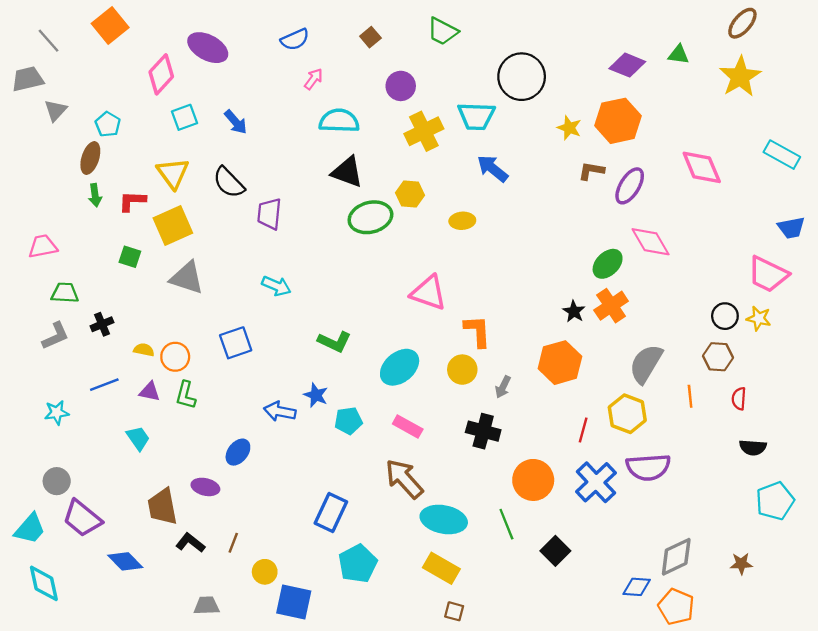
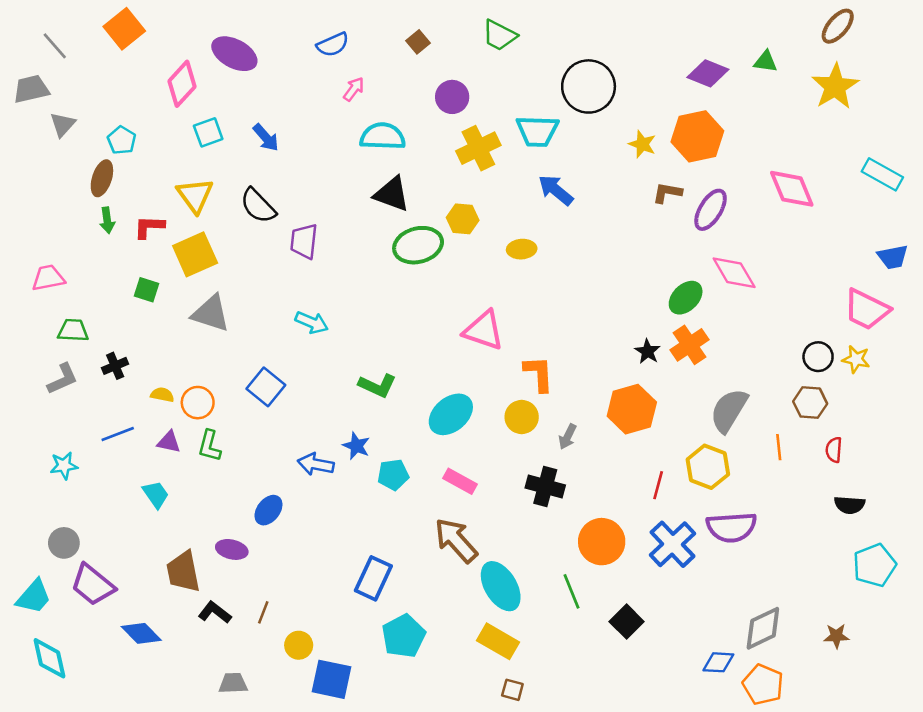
blue square: (236, 343) -> (266, 387), turned -32
cyan ellipse: (444, 519) -> (501, 586), turned 48

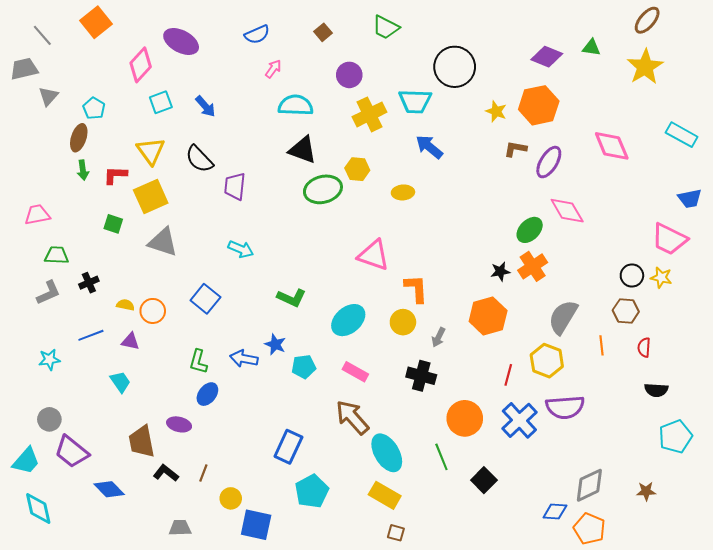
black star: (648, 351) -> (500, 271), turned 30
green L-shape: (209, 446) -> (198, 362), moved

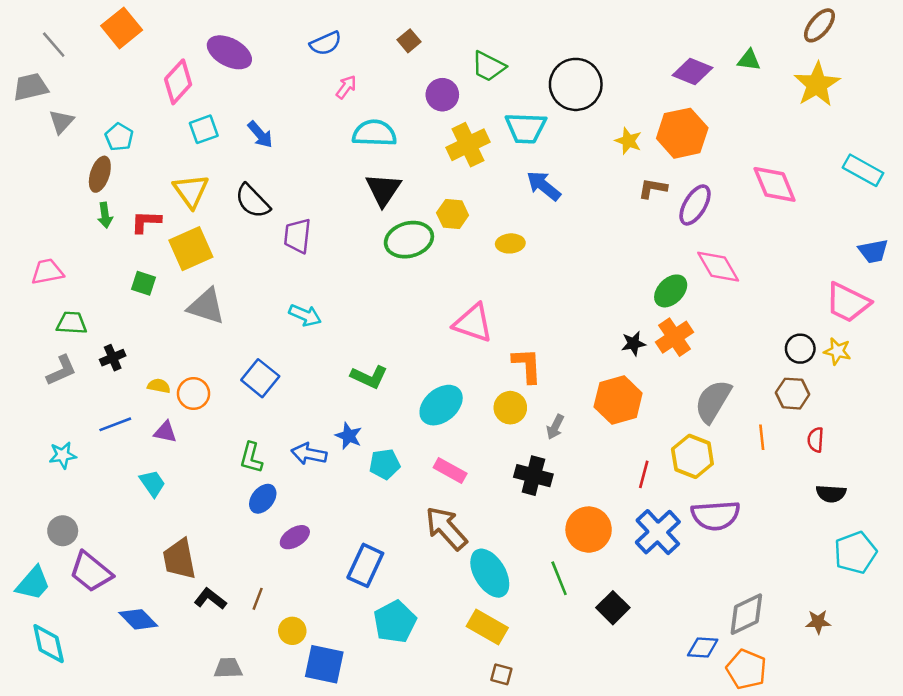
green trapezoid: (386, 27) -> (489, 66), moved
black triangle: (303, 150) -> (383, 190), turned 44
purple ellipse: (179, 424) -> (295, 537), moved, turned -45

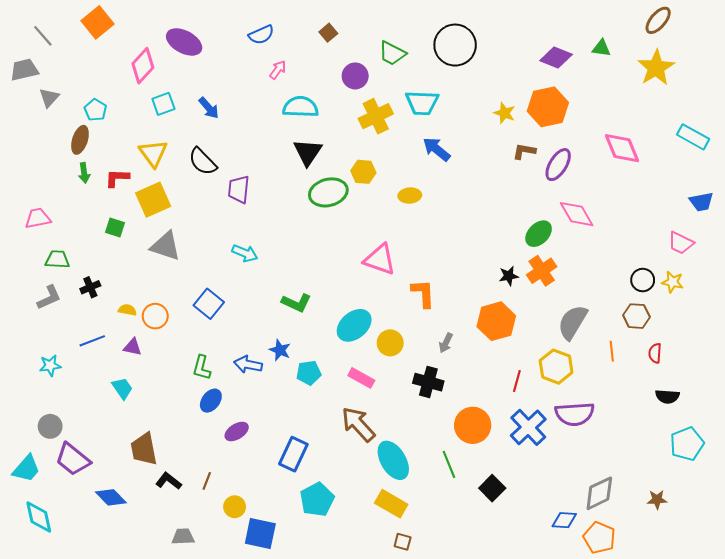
black circle: (576, 84) -> (455, 45), moved
pink trapezoid: (848, 302) -> (681, 243), size x0.7
yellow circle: (510, 408) -> (390, 343), moved

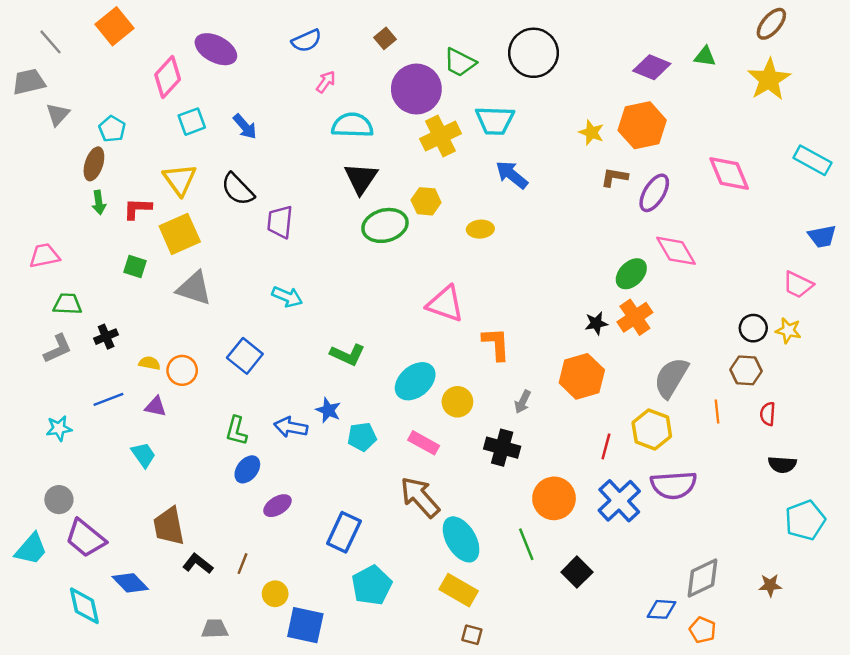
purple circle: (355, 76) -> (416, 89), size x1.6
cyan diamond: (39, 517) -> (84, 606), moved
orange pentagon: (599, 538) -> (703, 630), size x0.7

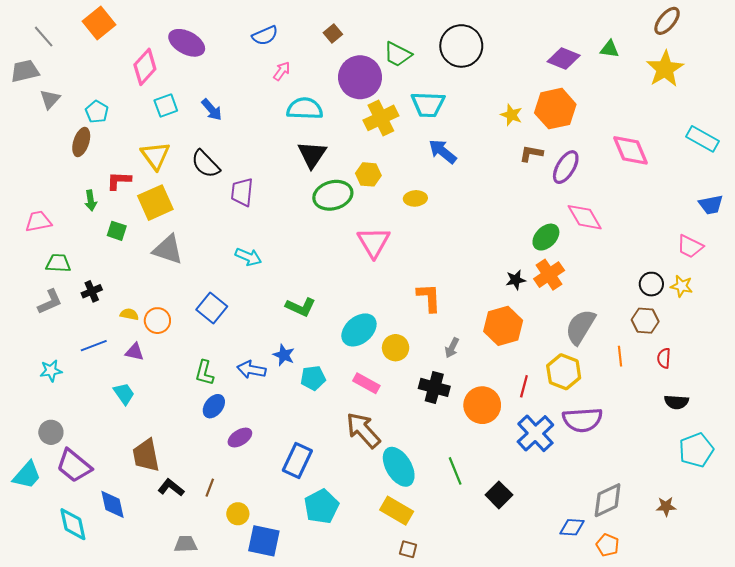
green arrow: (99, 203) -> (91, 200), moved
pink triangle: (445, 304) -> (374, 242), moved, turned 40
orange circle: (554, 498) -> (482, 405), moved
blue diamond: (130, 583) -> (113, 504), turned 32

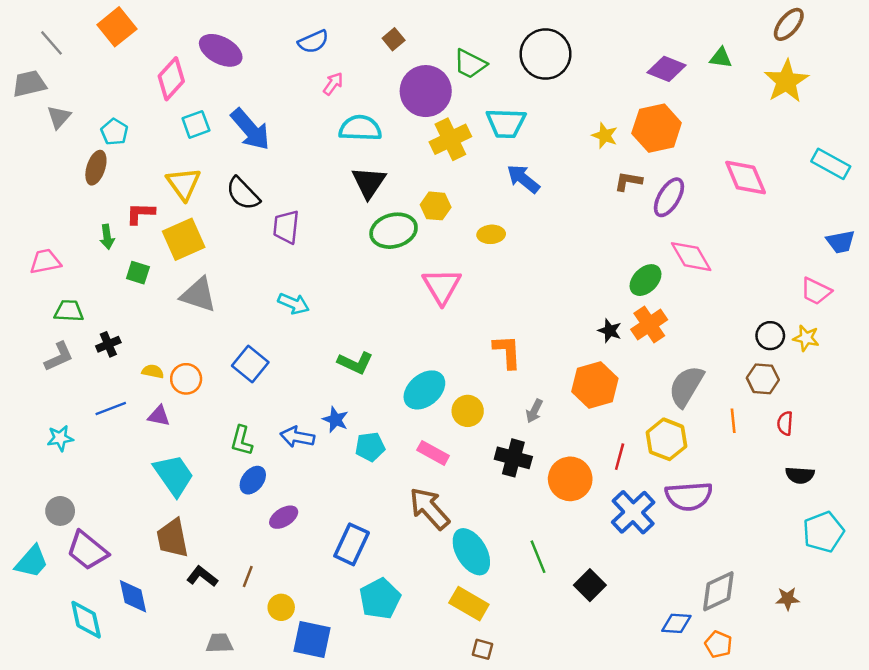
blue arrow: (212, 110) -> (250, 129), size x1.6
black star: (516, 280) -> (610, 331), turned 30
cyan trapezoid: (124, 394) -> (174, 475), moved, size x1.6

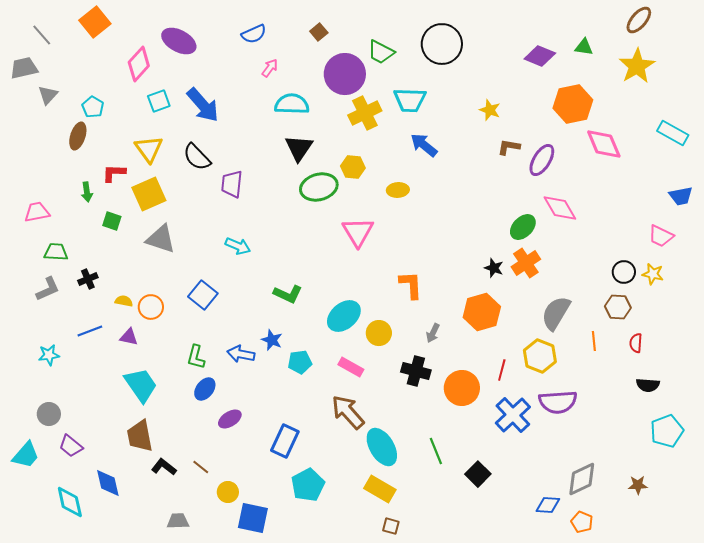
orange hexagon: (657, 128) -> (573, 104), moved
purple trapezoid: (87, 551) -> (71, 446), size x0.7
brown line: (248, 576) -> (201, 467), turned -72

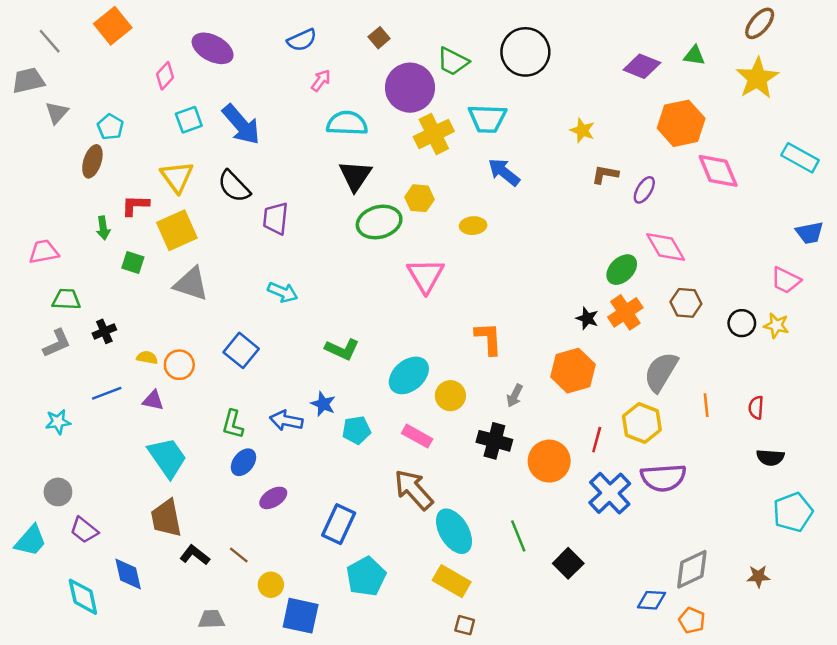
pink diamond: (139, 64) -> (165, 76), size x0.7
purple ellipse: (542, 160) -> (644, 190), size x0.7
brown hexagon: (618, 307) -> (686, 303), moved

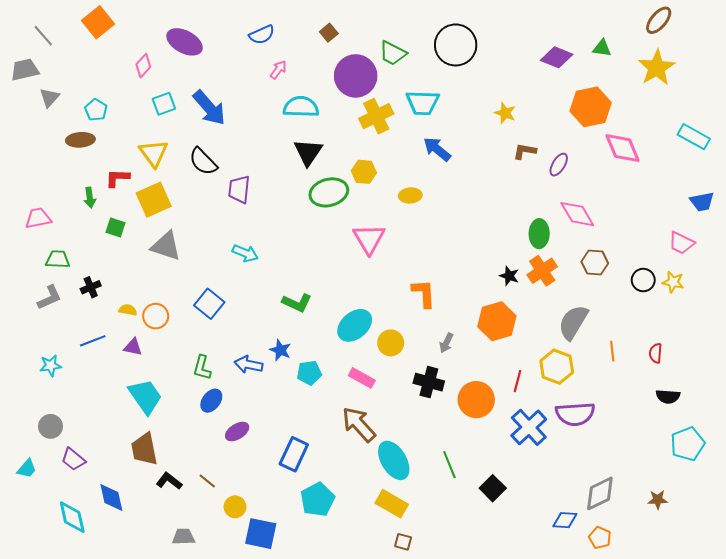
brown ellipse: (92, 161) -> (80, 140), turned 68
green ellipse: (622, 270) -> (539, 234), turned -44
cyan trapezoid: (31, 541) -> (27, 469), size x0.7

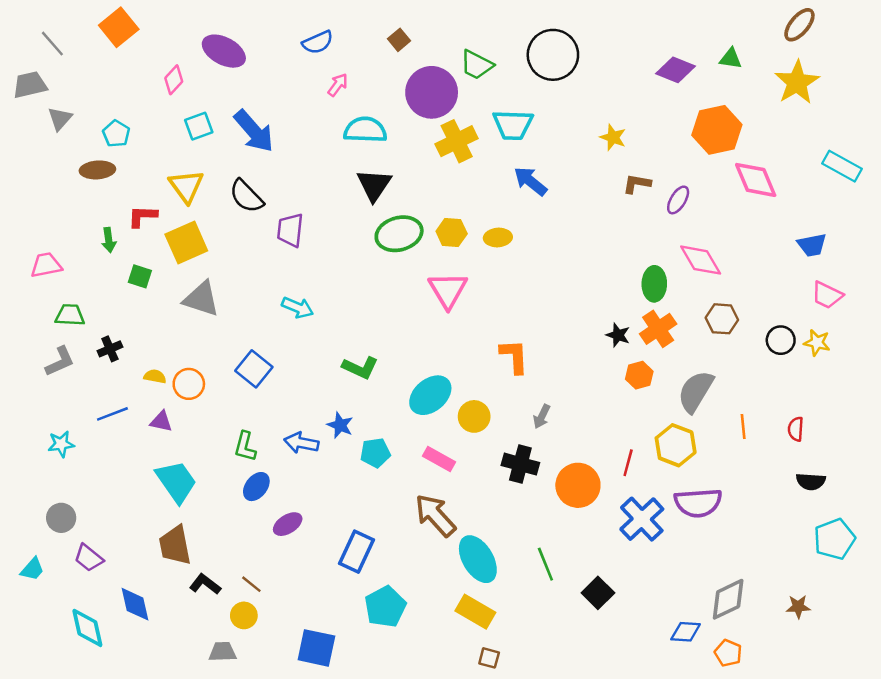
yellow hexagon: (364, 172) -> (452, 233), moved
blue trapezoid: (702, 202) -> (812, 245), moved
orange hexagon: (497, 321) -> (639, 375), moved, size x0.6
yellow circle: (235, 507) -> (244, 615), moved

